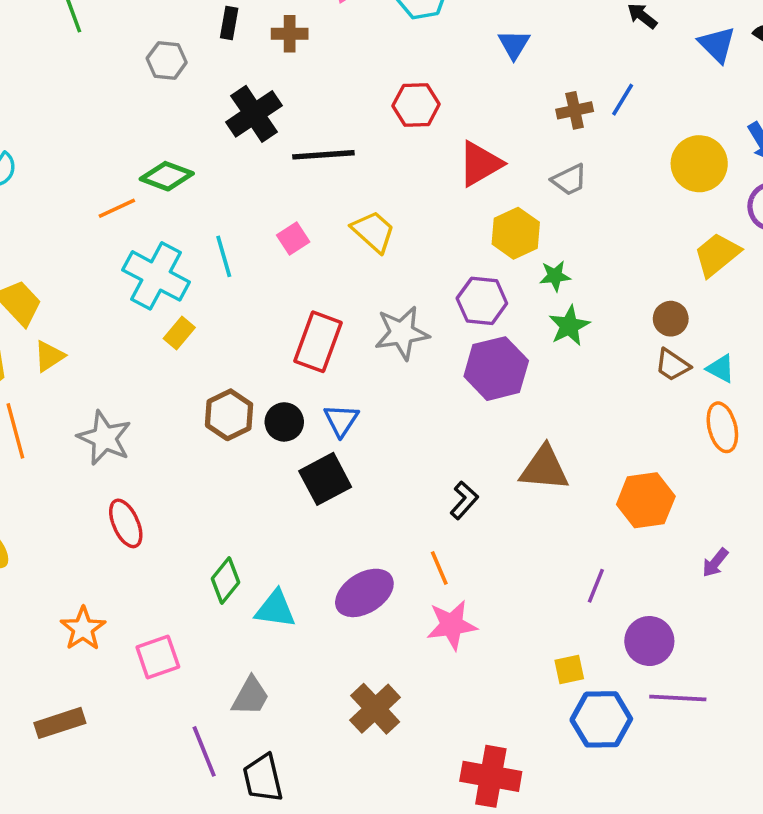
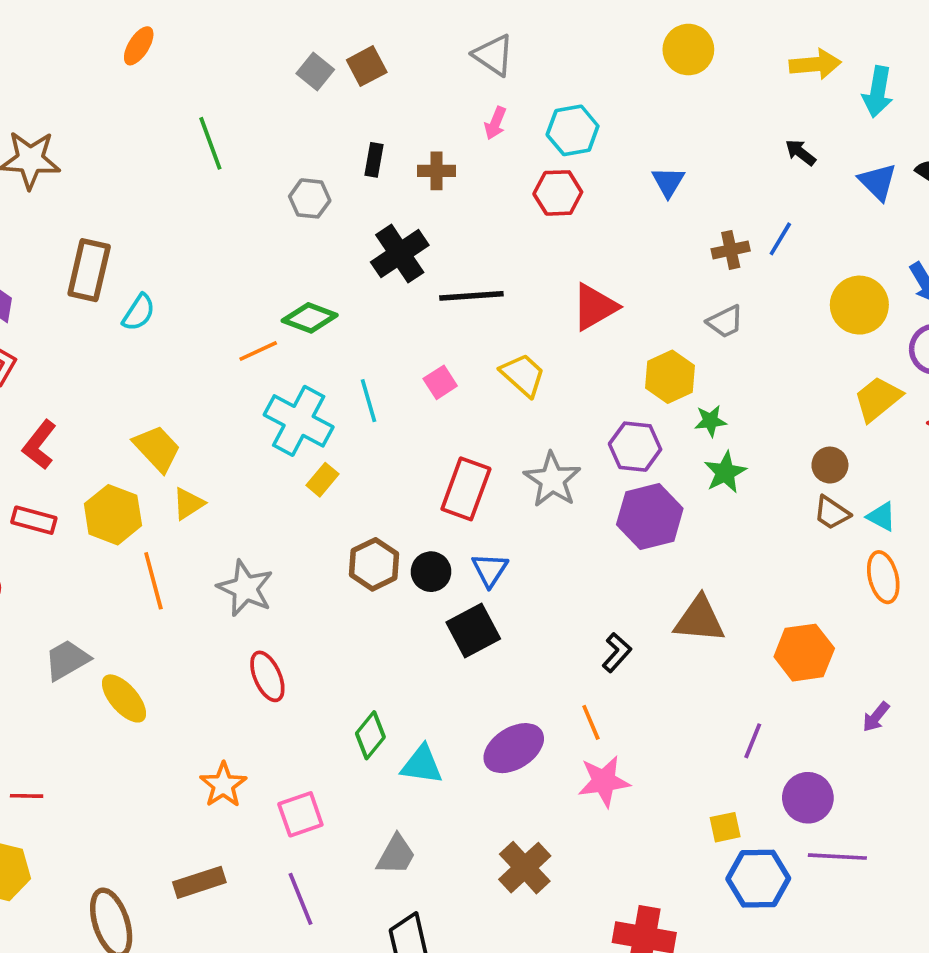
red hexagon: (416, 105) -> (558, 193), moved
red triangle: (480, 164) -> (595, 307), moved
gray star: (402, 333) -> (552, 480), turned -30
purple line: (204, 751) -> (300, 899), moved

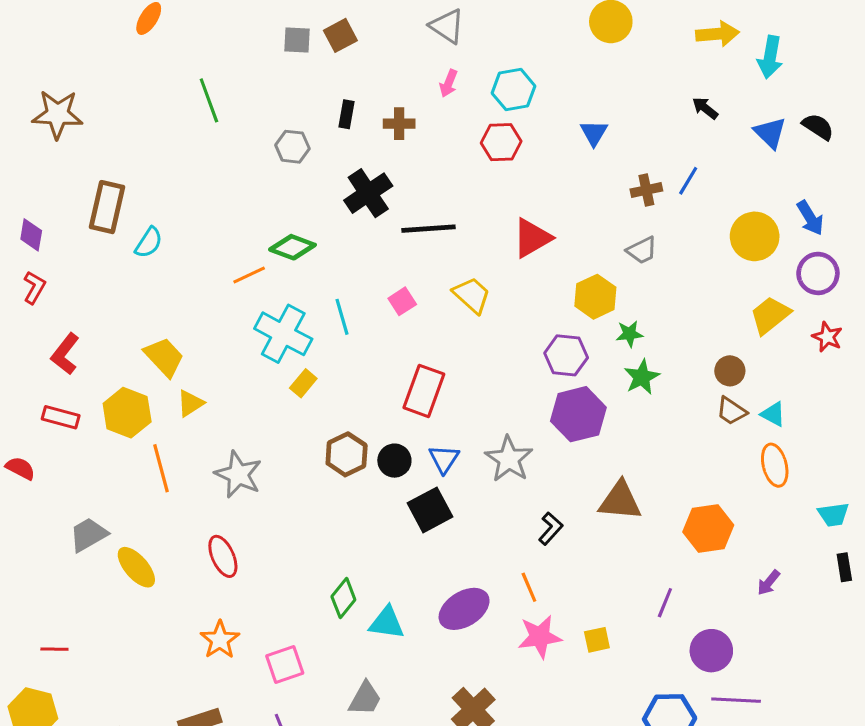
gray square: (315, 72) -> (297, 40), turned -36
gray star: (552, 480) -> (509, 459), moved
red ellipse: (267, 676) -> (223, 556), moved
yellow square: (725, 827) -> (597, 640), moved

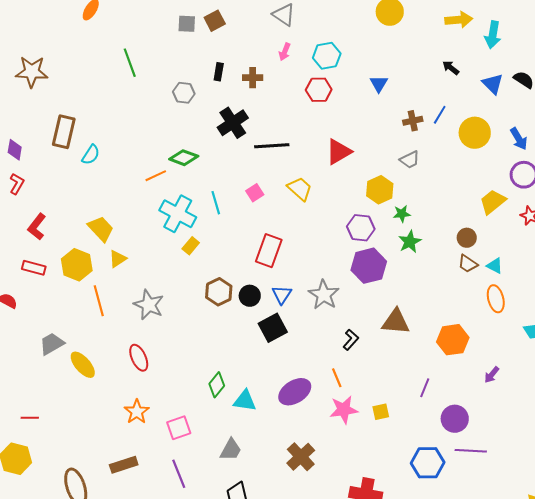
yellow circle: (755, 236) -> (475, 133), moved

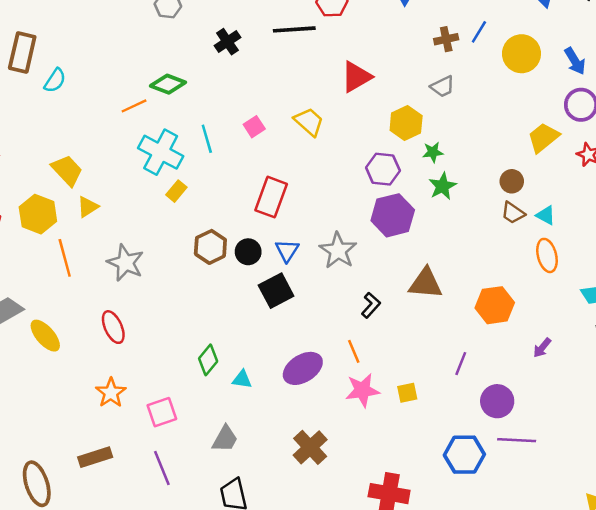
black cross: (233, 123) -> (227, 42), size x0.7
black line: (272, 146) -> (294, 29), moved
cyan triangle: (245, 401) -> (242, 379), size x0.7

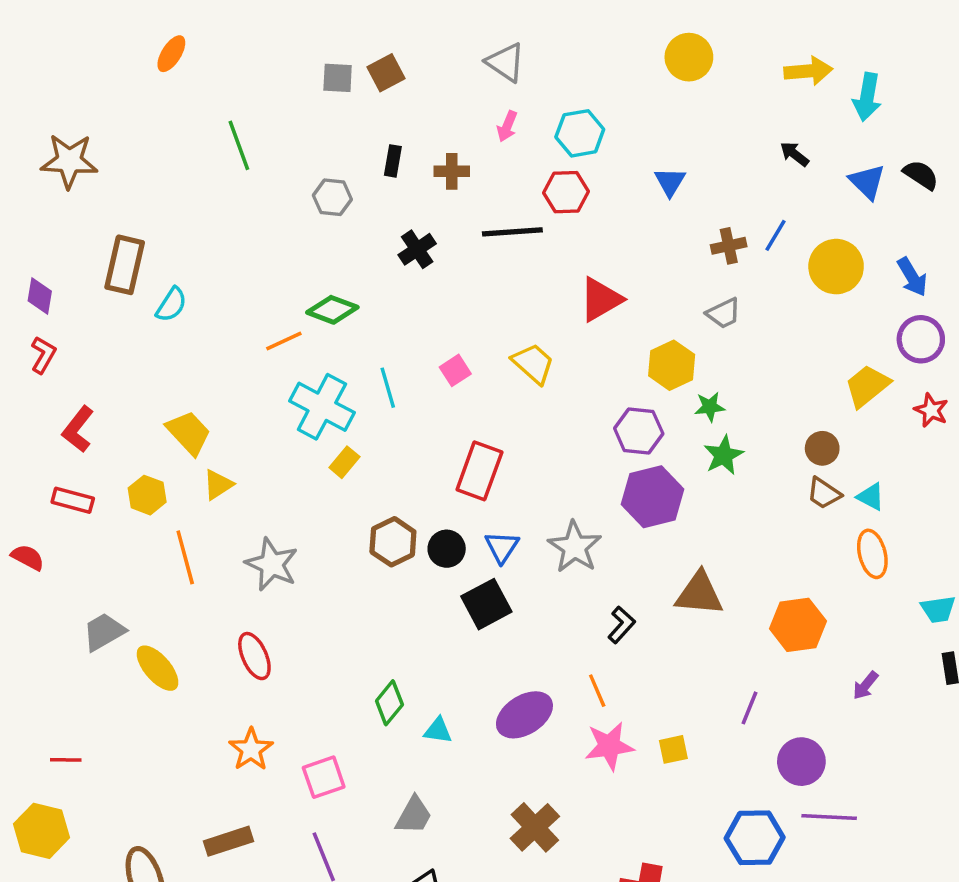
yellow hexagon: (38, 214) -> (147, 495), size x0.7

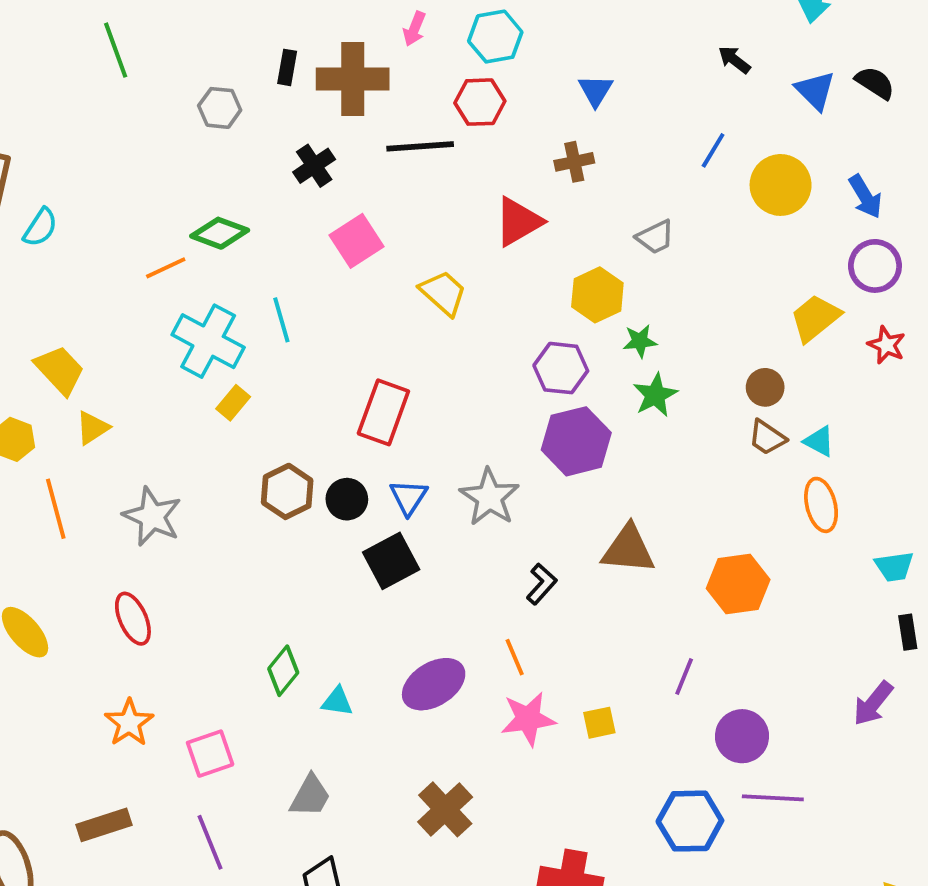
brown cross: (452, 171) -> (353, 79), size x1.8
brown cross: (729, 246) -> (574, 162), moved
pink square: (455, 370) -> (357, 241), moved, size x1.5
purple arrow: (865, 685) -> (873, 703), moved, size x1.4

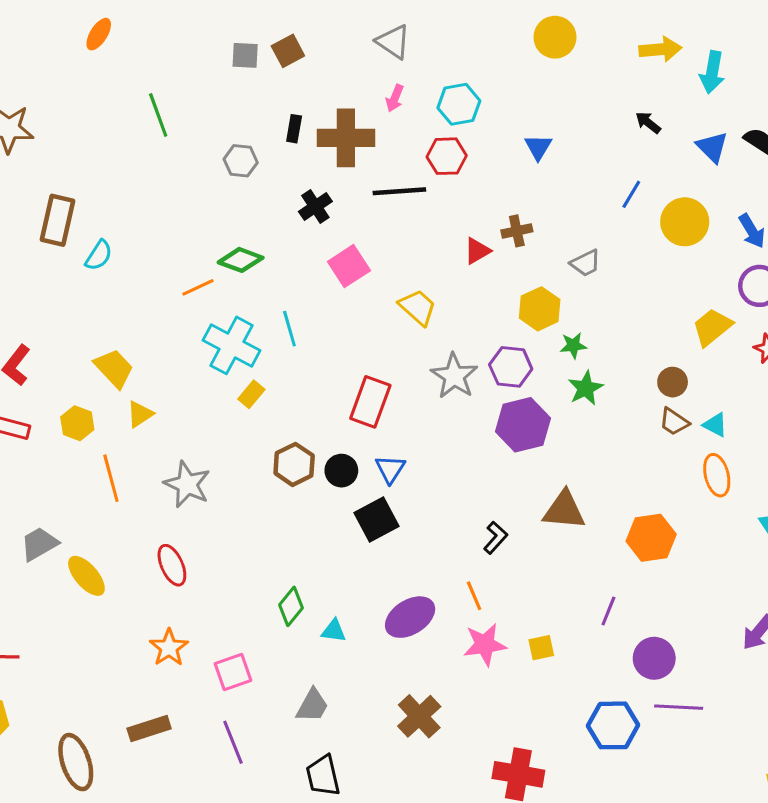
brown cross: (574, 162) -> (517, 231), moved
red triangle: (518, 222) -> (477, 251), size x0.7
gray star: (489, 497) -> (454, 376), moved

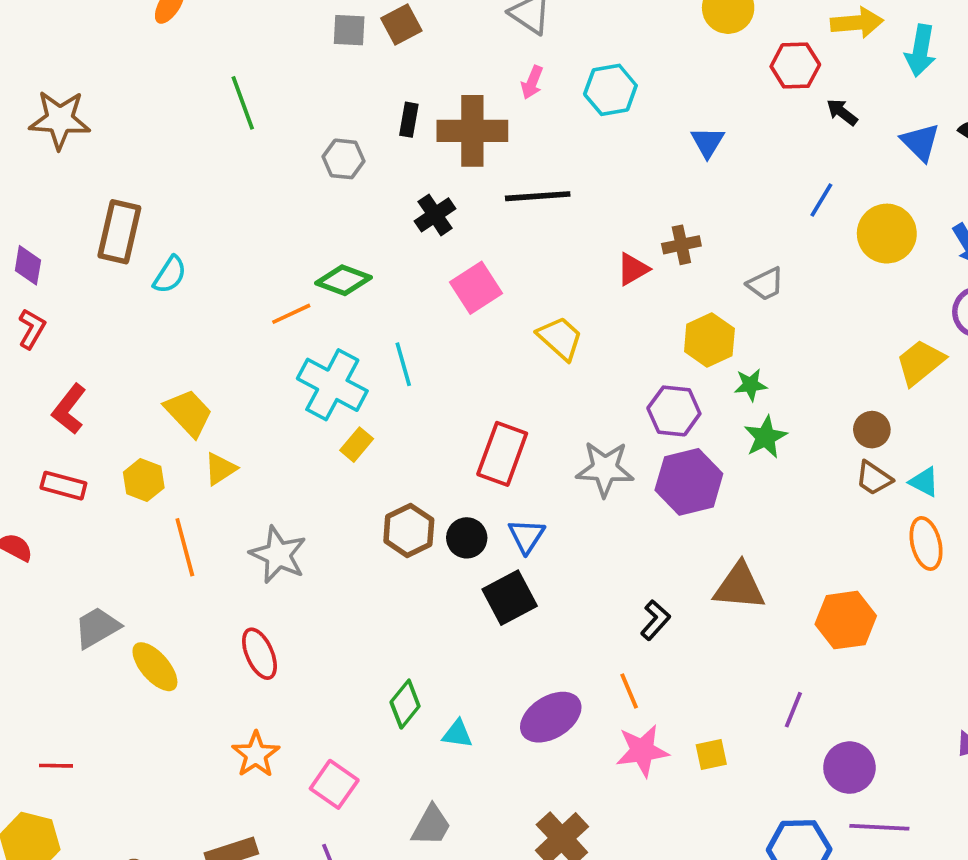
red hexagon: (447, 156) -> (795, 66), moved
gray star: (454, 376) -> (605, 469), moved, turned -30
pink square: (233, 672) -> (334, 784), turned -36

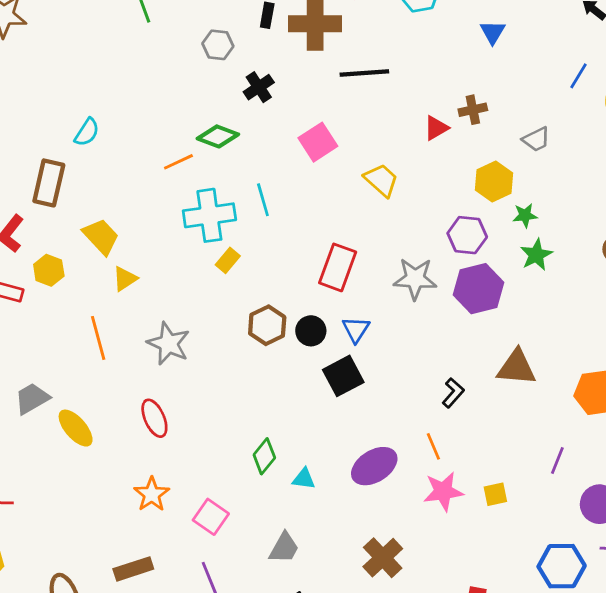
black cross: (435, 215) -> (259, 87), moved
brown rectangle: (119, 232) -> (49, 183), moved
cyan cross: (332, 385) -> (209, 215), turned -36
yellow hexagon: (144, 480) -> (49, 270), moved

